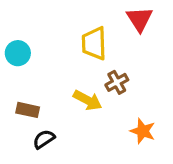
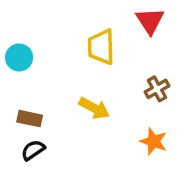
brown cross: (117, 82) -> (157, 89), moved
black semicircle: (44, 139) -> (33, 150), moved

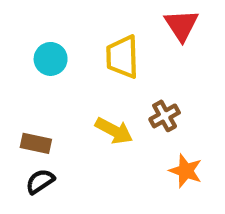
cyan circle: (19, 57) -> (51, 59), moved
brown cross: (157, 89) -> (165, 116), moved

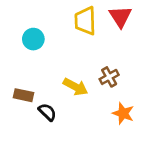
yellow trapezoid: (122, 57) -> (85, 21), moved
black semicircle: (40, 181) -> (47, 112), moved, turned 78

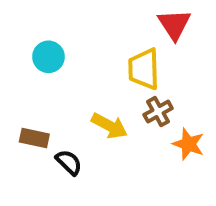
yellow trapezoid: (85, 21) -> (144, 69), moved
orange star: (123, 113) -> (188, 144), moved

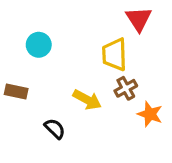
brown rectangle: (34, 138) -> (16, 92), moved

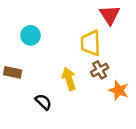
yellow arrow: (87, 100) -> (69, 79), turned -135

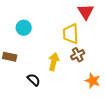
yellow arrow: (69, 79) -> (54, 62), turned 30
orange star: (119, 90) -> (93, 81), moved

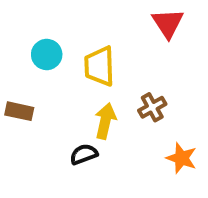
yellow trapezoid: (71, 34) -> (99, 66), moved
black semicircle: (34, 80) -> (84, 154), moved, turned -64

